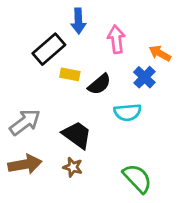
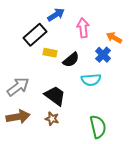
blue arrow: (78, 21) -> (56, 15), turned -120
green semicircle: (137, 178) -> (98, 127), turned 30

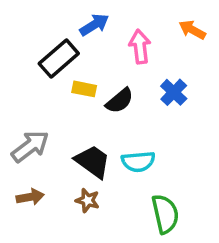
orange arrow: (114, 38) -> (192, 30), moved
cyan semicircle: (91, 80) -> (138, 162), moved
brown arrow: (18, 117) -> (30, 197), size x0.7

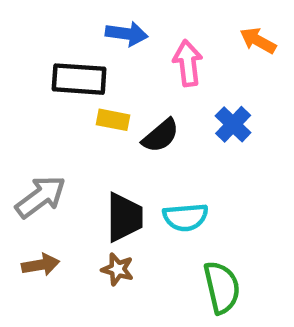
blue arrow: (94, 25) -> (127, 34), turned 40
black rectangle: (59, 59) -> (79, 79), turned 45
black trapezoid: (93, 162) -> (124, 217), turned 54

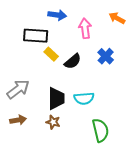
yellow rectangle: (113, 120) -> (51, 54), turned 32

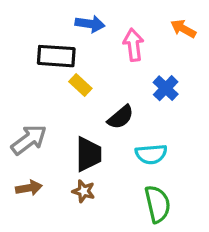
black semicircle: (73, 61) -> (121, 117), moved
cyan semicircle: (84, 98) -> (151, 154), moved

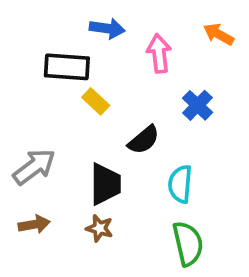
cyan semicircle: (151, 154) -> (180, 184), turned 100

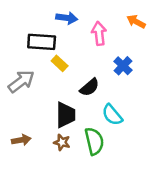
gray arrow: (34, 167) -> (21, 81), moved
cyan semicircle: (180, 184) -> (112, 115), turned -45
green semicircle: (188, 244) -> (94, 141), moved

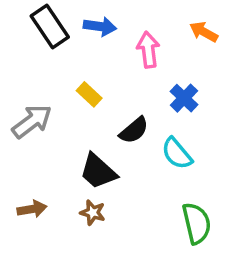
black rectangle: (42, 42) -> (50, 26), moved, turned 52
black trapezoid: (66, 115) -> (98, 171), turned 132
cyan semicircle: (112, 115) -> (177, 154), moved
green semicircle: (94, 141) -> (197, 223), moved

